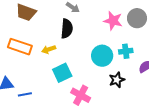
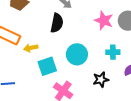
yellow arrow: (49, 49) -> (31, 48), moved
cyan circle: (102, 56) -> (77, 54), moved

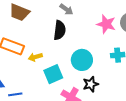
black star: (101, 80) -> (91, 84), moved

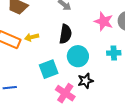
black semicircle: (60, 30) -> (65, 34), moved
yellow arrow: (35, 57) -> (32, 37), moved

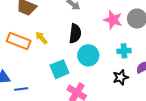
yellow arrow: (32, 37) -> (41, 38), turned 64
black star: (86, 81) -> (121, 77), moved

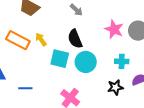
black semicircle: (75, 34) -> (75, 39), turned 144
cyan square: (59, 69) -> (60, 59), moved, turned 30
blue line: (21, 89) -> (25, 88), moved

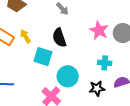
cyan circle: (86, 62) -> (68, 76), moved

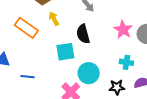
yellow arrow: (25, 36) -> (54, 19), moved
cyan square: (43, 57) -> (65, 52), turned -30

